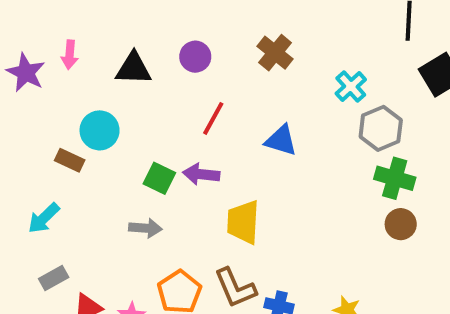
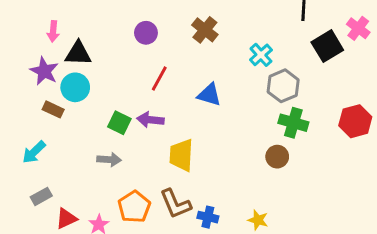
black triangle: (133, 69) -> (78, 53), moved
purple star: (26, 73) -> (44, 71), moved
brown circle: (401, 224) -> (277, 157), moved

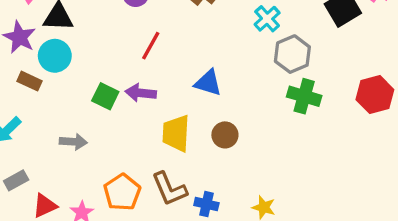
blue triangle: (209, 95) -> (208, 83), moved
brown circle: (277, 157) -> (225, 135), moved
gray arrow: (109, 160) -> (73, 142), moved

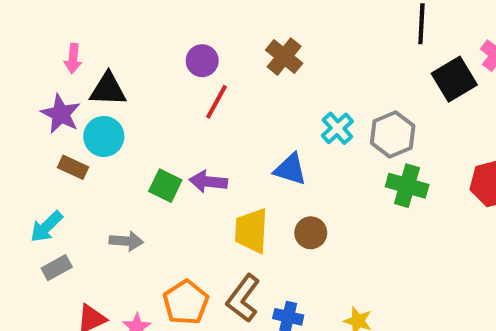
cyan cross: (267, 19) -> (337, 128), moved
red line: (151, 46) -> (217, 102), moved
gray rectangle: (16, 180) -> (57, 268), moved
brown L-shape: (169, 189) -> (243, 298), turned 60

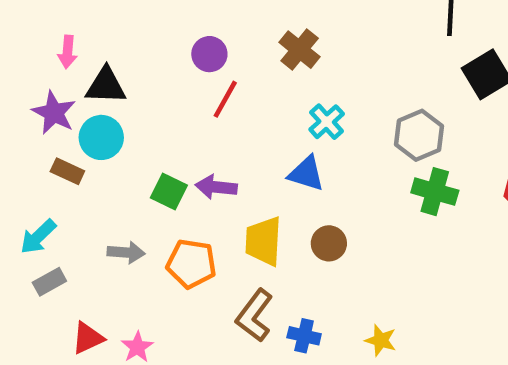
cyan cross: (337, 128) -> (327, 122), moved
orange pentagon: (186, 302) -> (191, 264), moved, turned -30

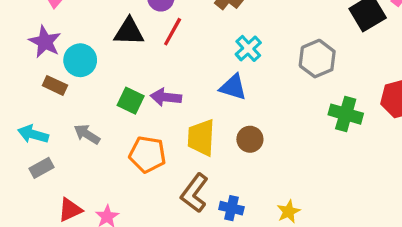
black triangle: (106, 86) -> (129, 32), moved
green cross: (435, 192) -> (346, 114), moved
cyan arrow: (38, 237) -> (33, 134), turned 60
gray arrow: (126, 252) -> (87, 134), moved, turned -152
yellow star: (381, 340) -> (289, 212), turned 30

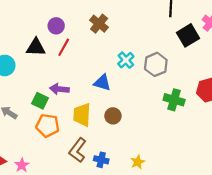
cyan cross: (248, 48) -> (126, 60), moved
green square: (131, 101) -> (40, 101), moved

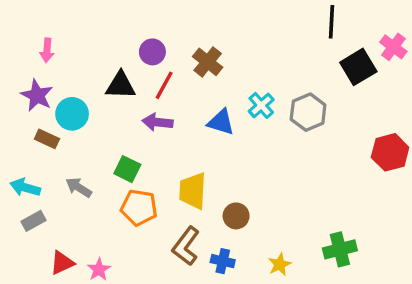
brown cross: (99, 24) -> (208, 62), moved
blue triangle: (102, 83) -> (221, 122), moved
purple arrow: (59, 89) -> (157, 122), moved
green cross: (174, 100) -> (340, 249), moved, turned -30
brown circle: (113, 116) -> (236, 216), moved

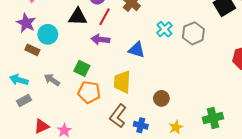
blue triangle: (221, 122) -> (137, 50), moved
brown circle: (236, 216) -> (161, 98), moved

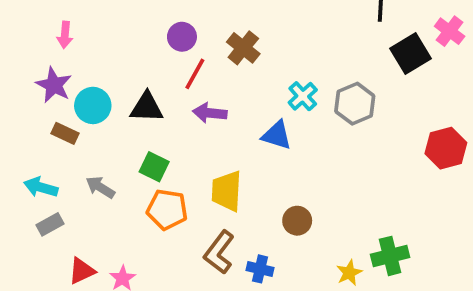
black triangle: (78, 17) -> (147, 107), moved
purple arrow: (100, 40) -> (210, 113), moved
blue triangle: (137, 50) -> (277, 135), moved
yellow star: (176, 127) -> (349, 273), moved

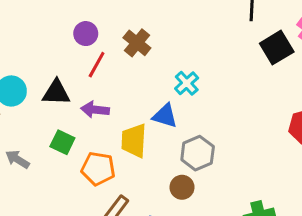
gray hexagon: (355, 104) -> (198, 153), moved
purple arrow: (210, 113) -> (95, 110), moved
yellow trapezoid: (227, 191) -> (134, 141), moved
orange pentagon: (167, 210) -> (98, 169), moved

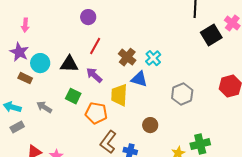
purple circle: (86, 34) -> (88, 17), moved
brown cross: (137, 43) -> (127, 57), moved
purple arrow: (95, 110) -> (94, 75), turned 36
gray hexagon: (198, 153) -> (182, 94), moved

